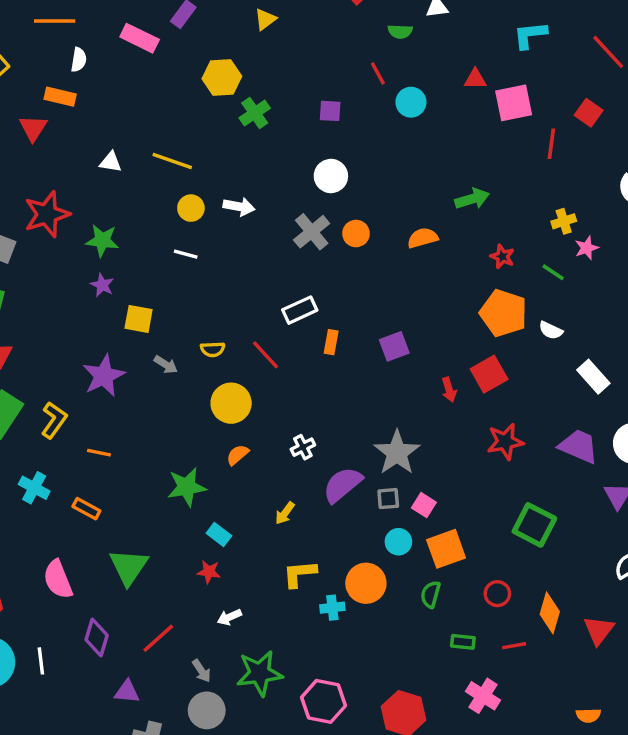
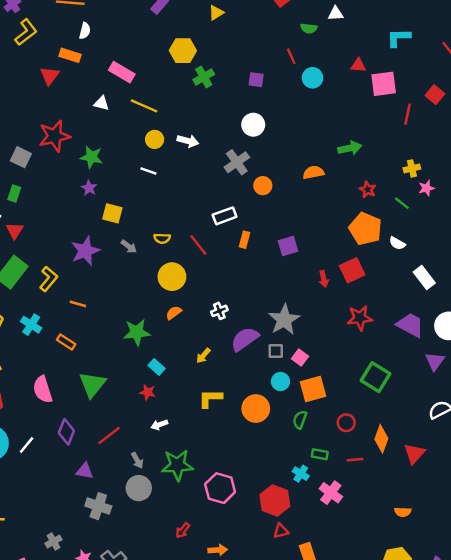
pink rectangle: (140, 38) -> (122, 72), moved
orange circle: (356, 234) -> (263, 186), moved
cyan cross: (332, 608) -> (301, 474), moved, turned 35
white line: (41, 661) -> (27, 445), turned 42

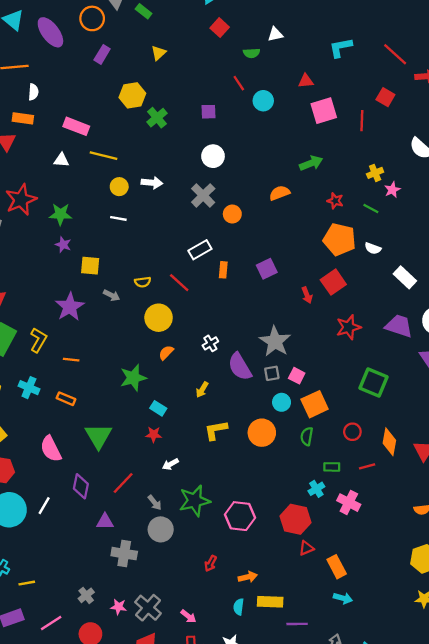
pink square: (384, 84) -> (324, 111), moved
purple semicircle: (245, 339) -> (240, 367), turned -76
cyan cross: (301, 474) -> (316, 489), turned 35

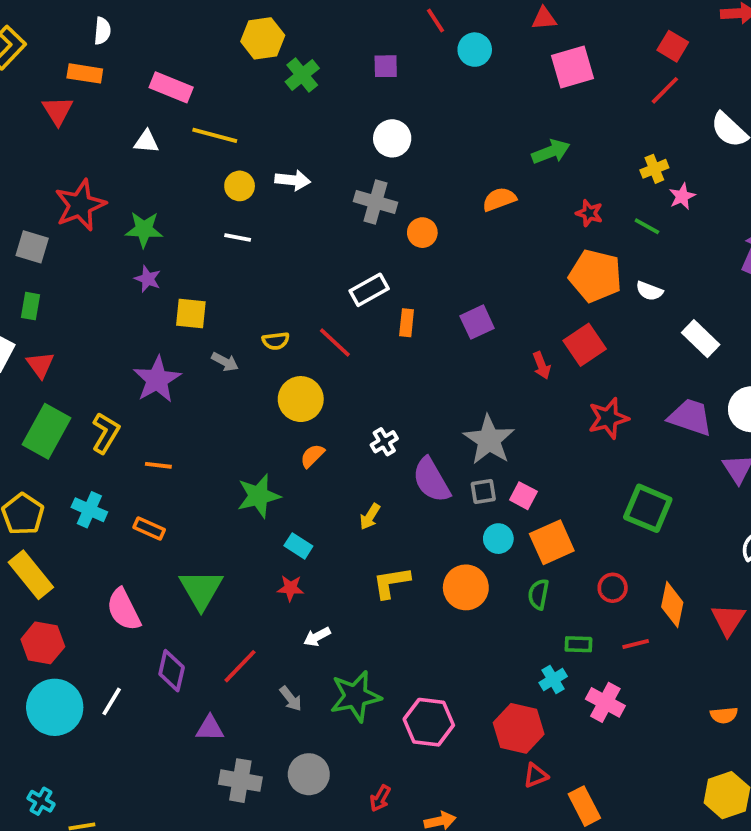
red line: (362, 121) -> (665, 90), moved, turned 42
gray cross: (203, 195) -> (375, 202), turned -30
gray circle: (161, 529) -> (309, 774), moved

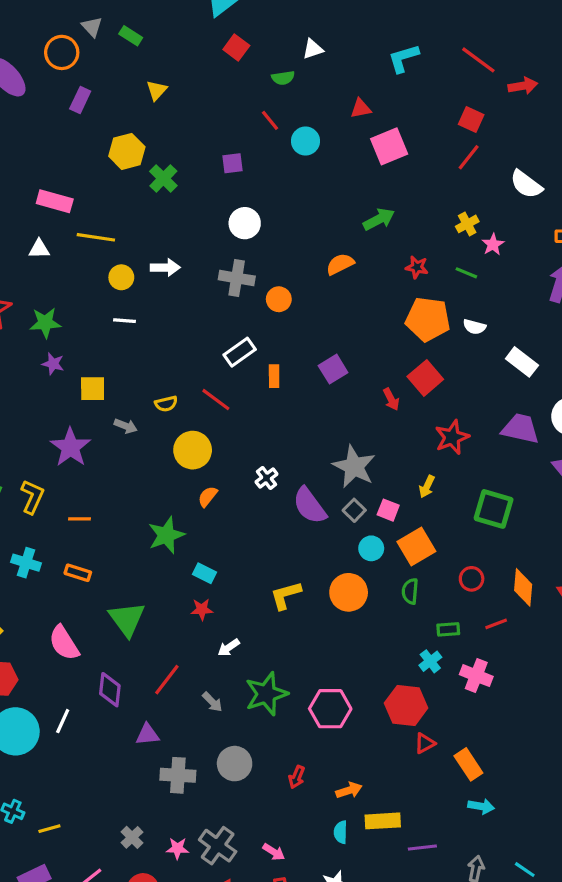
gray square: (483, 491) -> (354, 510), turned -30
yellow arrow: (370, 517) -> (427, 486), moved

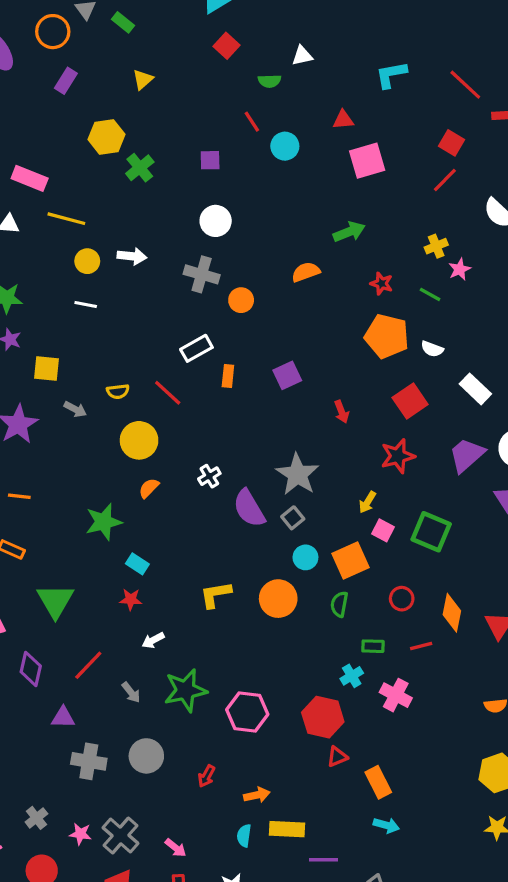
red square: (425, 378) -> (410, 401), moved
purple trapezoid: (521, 429) -> (467, 455), turned -60
pink square: (388, 510) -> (383, 530), moved

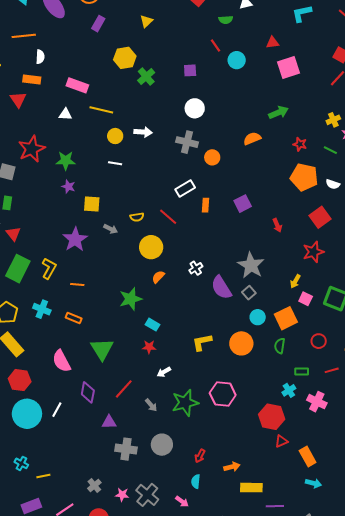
pink hexagon: (247, 712) -> (223, 394), moved
cyan semicircle: (244, 836) -> (196, 481), moved

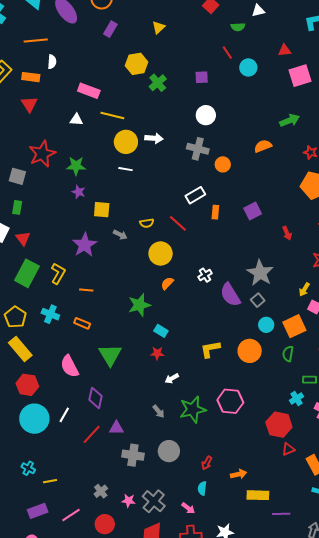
orange rectangle: (32, 79) -> (31, 77), moved
yellow circle: (115, 136) -> (126, 142), size x1.5
red line: (124, 389) -> (92, 434), moved

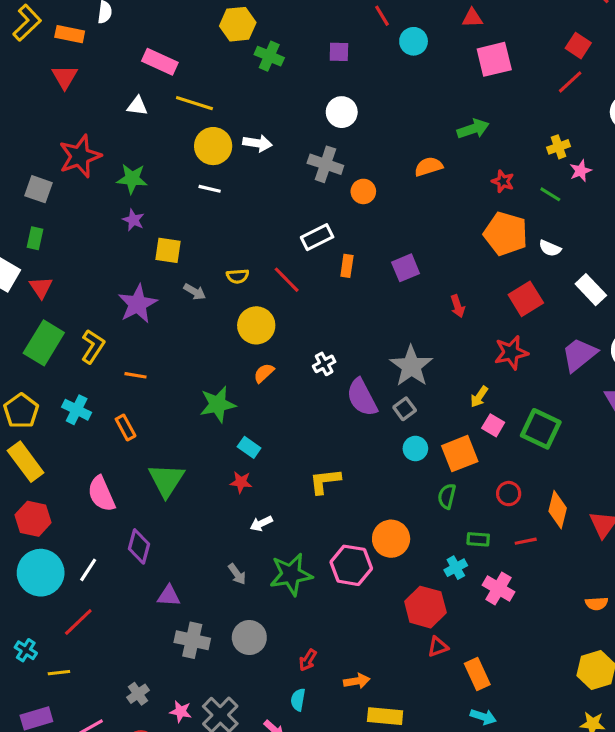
green cross: (158, 83) -> (269, 56), turned -30
orange rectangle: (82, 323) -> (126, 427), turned 35
orange circle: (250, 351) -> (391, 539), moved
red line: (92, 434) -> (78, 622), moved

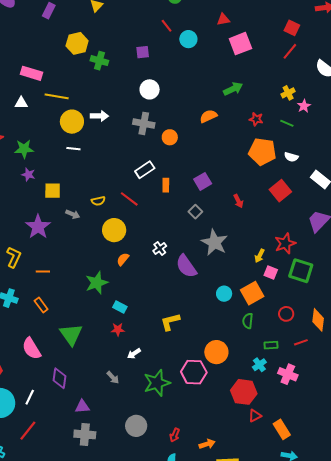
red star: (511, 353) -> (285, 243), moved
gray square: (405, 409) -> (195, 212), moved
gray arrow: (237, 574) -> (113, 377), moved
gray cross: (192, 640) -> (85, 434), moved

